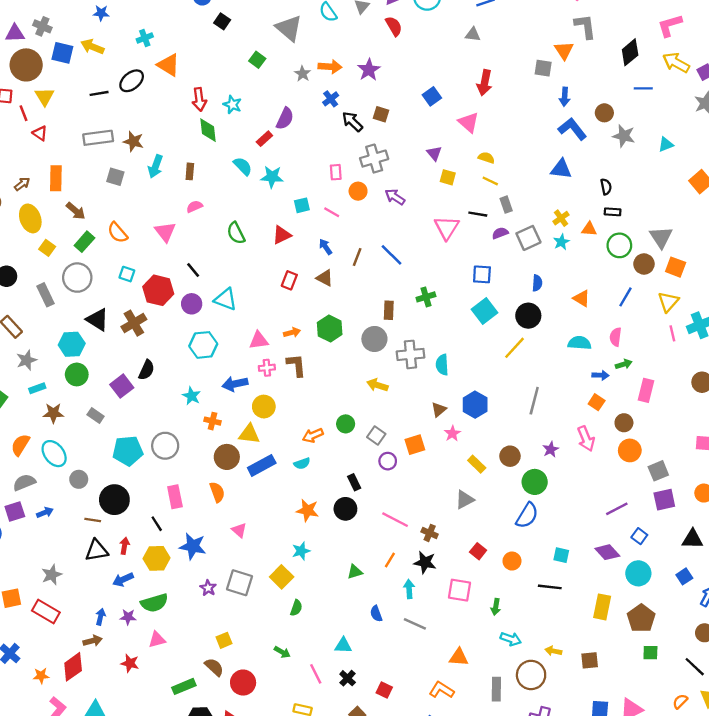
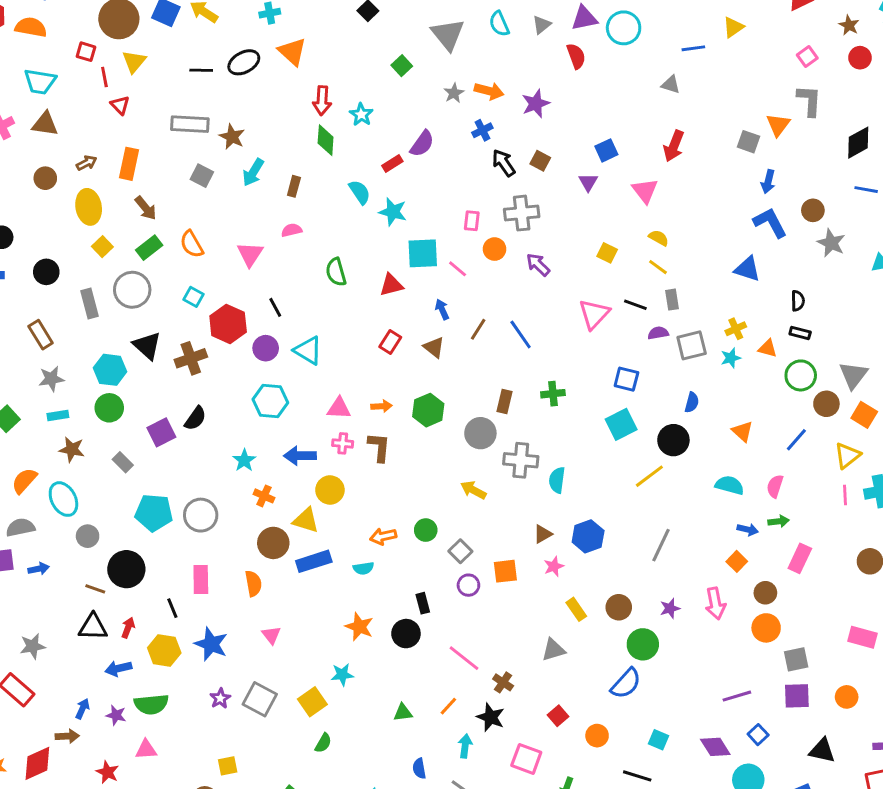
purple triangle: (434, 153) -> (588, 182), moved
cyan square: (302, 205) -> (423, 253), size x1.6

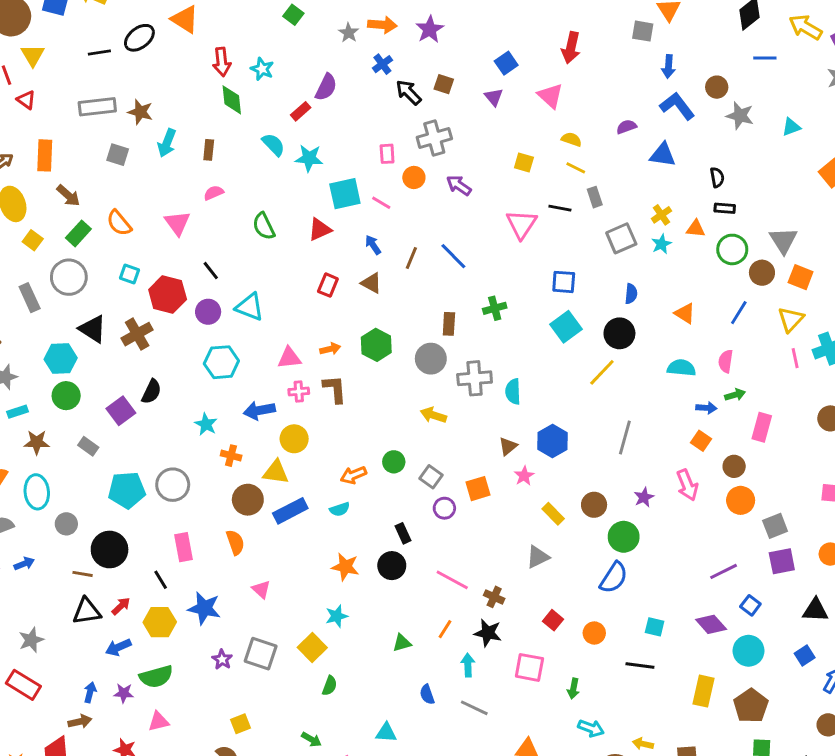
purple semicircle: (658, 333) -> (626, 127), moved
cyan ellipse: (63, 499) -> (37, 492), turned 32
red arrow: (128, 628) -> (121, 606), turned 36

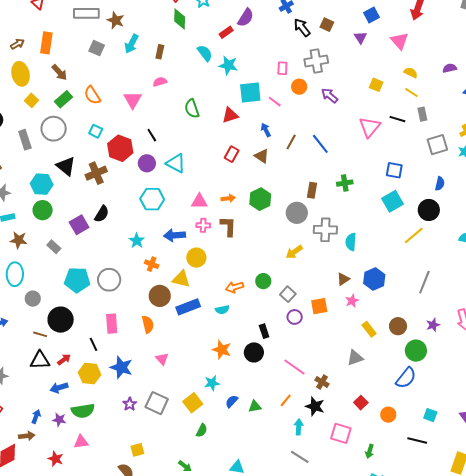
yellow arrow: (433, 415) -> (294, 252), turned -60
blue semicircle: (427, 694) -> (232, 401), moved, turned 56

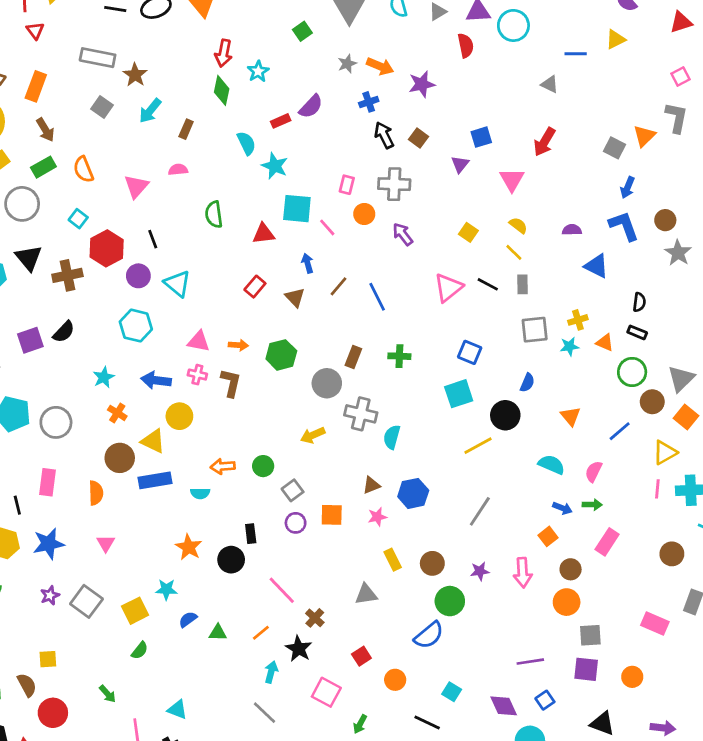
blue star: (121, 367) -> (49, 544), turned 30

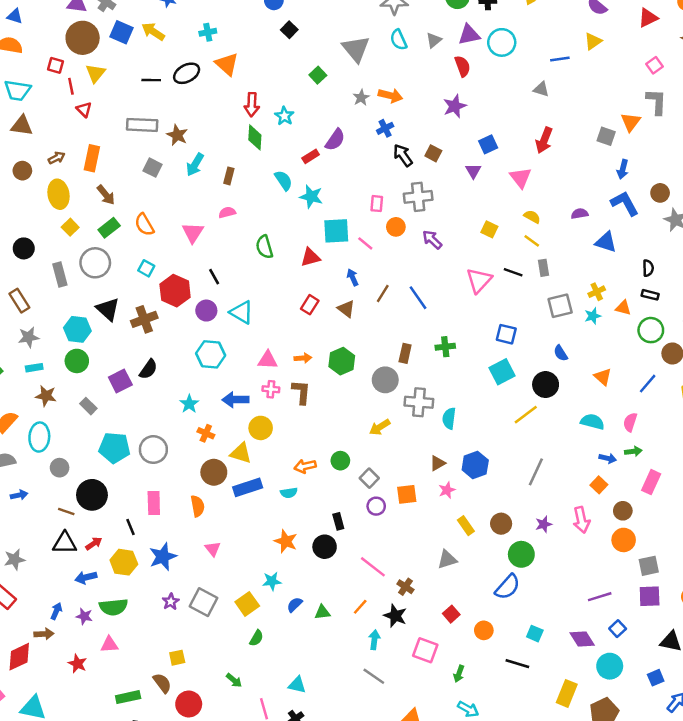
purple star: (422, 84) -> (455, 106), moved
blue semicircle: (527, 383) -> (561, 353), turned 133

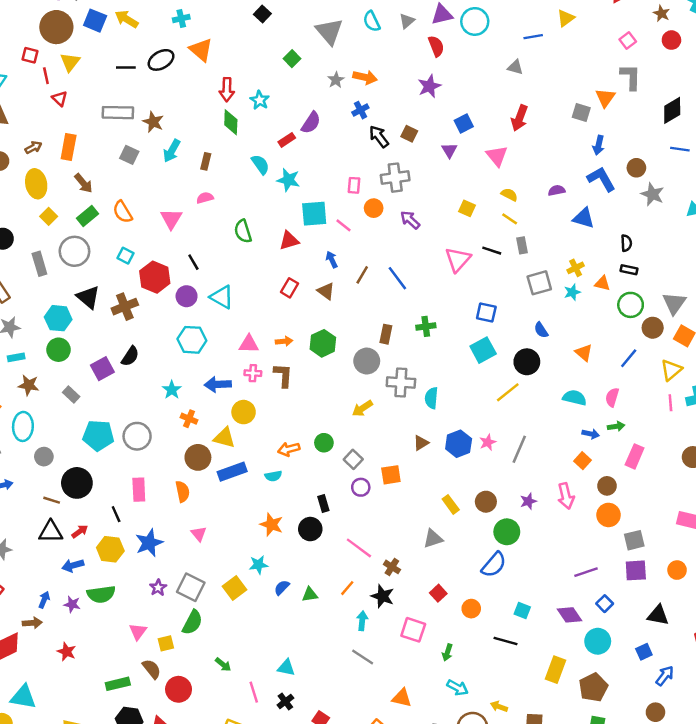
pink star: (447, 490) -> (488, 442), moved
green semicircle: (256, 638) -> (192, 622), moved, size x1.5
pink triangle: (109, 645) -> (138, 631), moved, turned -48

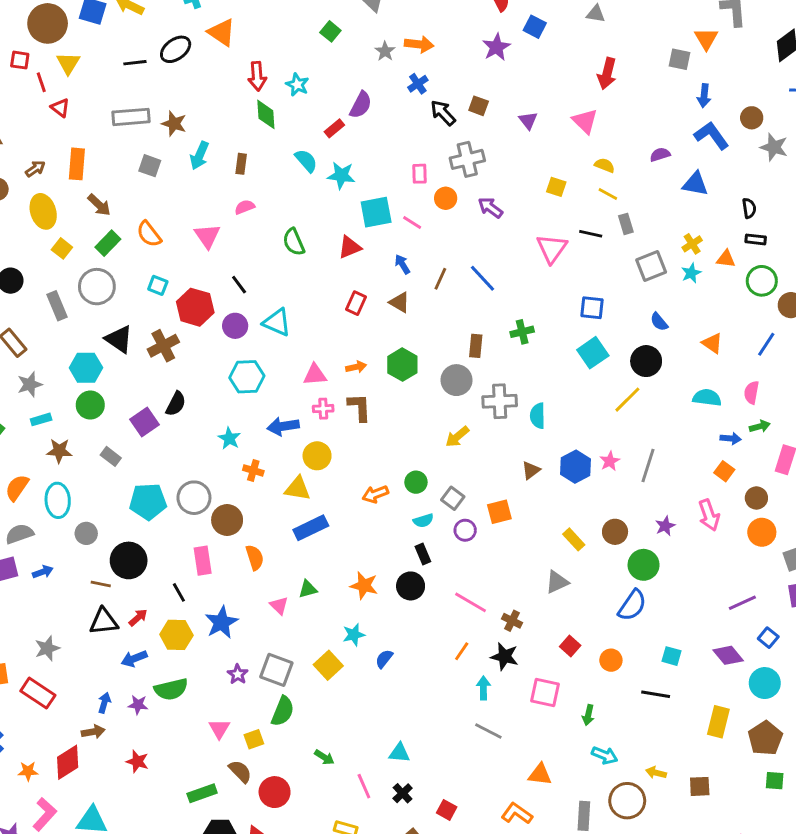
blue square: (464, 123) -> (535, 27), moved, turned -30
brown circle: (198, 457) -> (227, 520), moved
cyan semicircle: (273, 476) -> (423, 521), moved
green triangle: (310, 595) -> (308, 589), moved

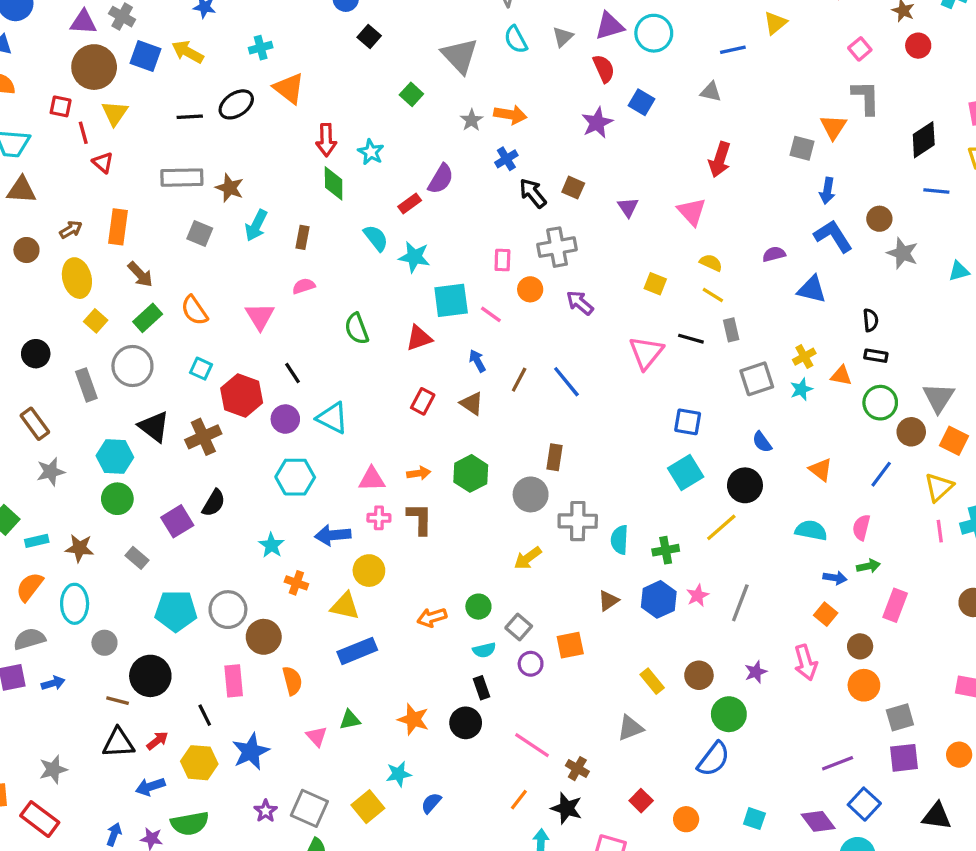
green cross: (522, 332) -> (666, 550), moved
cyan rectangle: (41, 419) -> (37, 541), moved
blue square: (768, 638) -> (864, 804), size x1.4

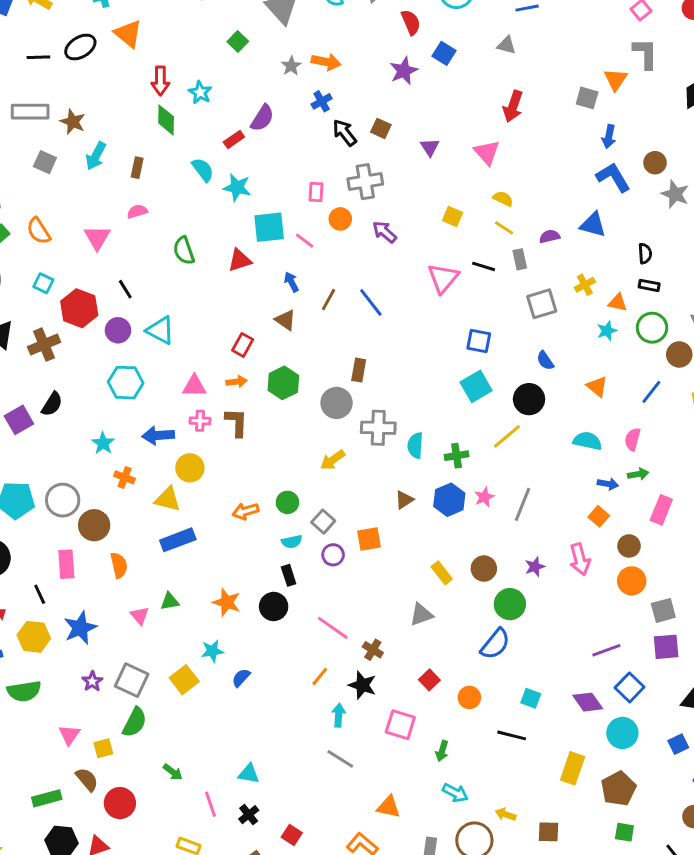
purple semicircle: (774, 254) -> (550, 236), moved
cyan star: (801, 389) -> (607, 331), moved
red rectangle: (423, 401) -> (243, 345), moved

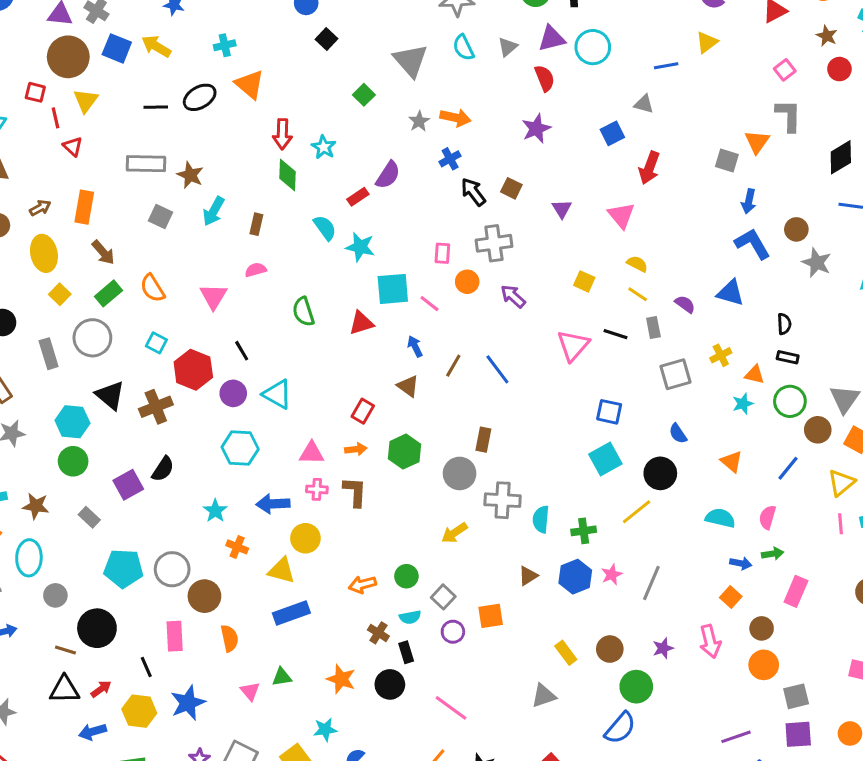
blue square: (444, 53) -> (612, 133), moved, turned 30
purple semicircle: (550, 236) -> (685, 304), turned 48
brown cross: (373, 650) -> (378, 633), moved

